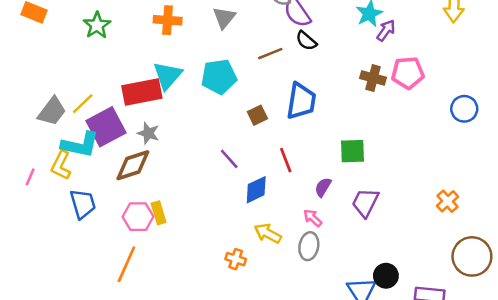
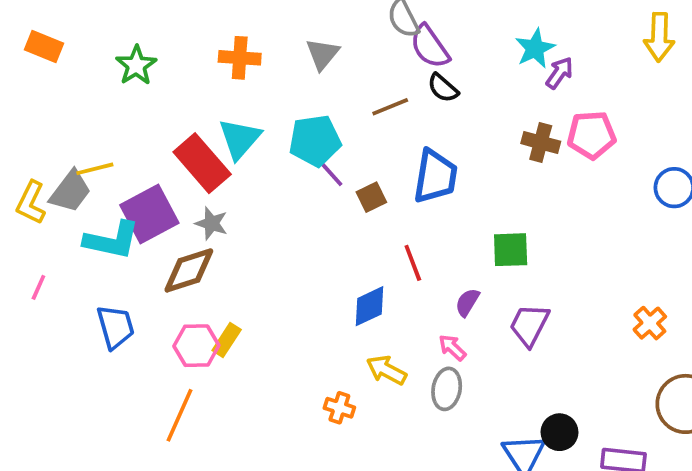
red rectangle: (142, 92) -> (202, 163), turned 60
yellow line: (83, 104) -> (95, 169), moved, turned 30
purple line: (229, 159) -> (330, 173), moved
yellow L-shape: (61, 165) -> (31, 203), moved
yellow rectangle: (159, 213) -> (227, 340), turned 50

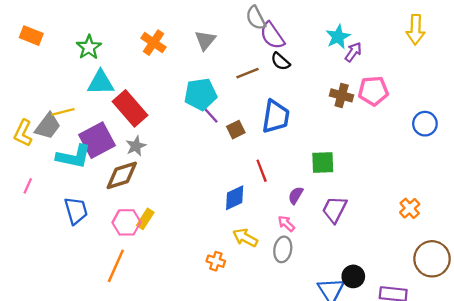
orange cross: (240, 58) -> (153, 43), turned 30
cyan triangle: (240, 139) -> (101, 83), moved, turned 48
gray star: (211, 223) -> (136, 146), turned 30

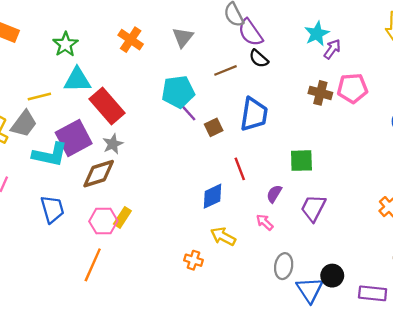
yellow line: (63, 112) -> (39, 97), moved
gray ellipse: (283, 249) -> (284, 266), moved

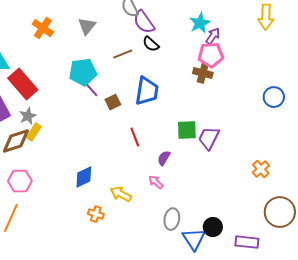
pink pentagon: (352, 88) -> (211, 55), moved
blue diamond: (212, 196) -> (84, 177), moved
purple trapezoid: (313, 208) -> (209, 138), moved
yellow rectangle: (122, 217) -> (34, 132), moved

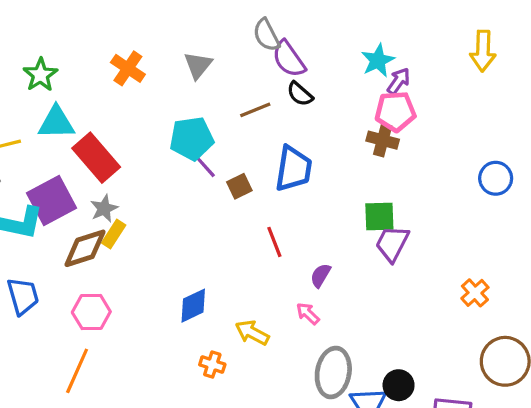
green square: (187, 130) -> (379, 216), moved
gray ellipse: (172, 219) -> (333, 372), size x1.4

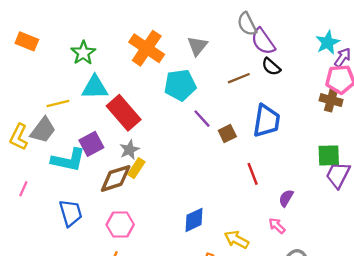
orange cross: (128, 68) -> (147, 48), size x1.4
cyan pentagon: (192, 138) -> (180, 85), moved
purple square: (52, 201) -> (91, 144), size x0.7

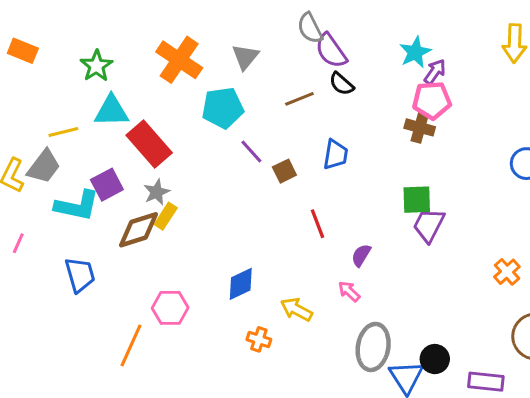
blue trapezoid: (267, 121) -> (336, 155), size x0.7
pink hexagon: (120, 225) -> (170, 308), moved

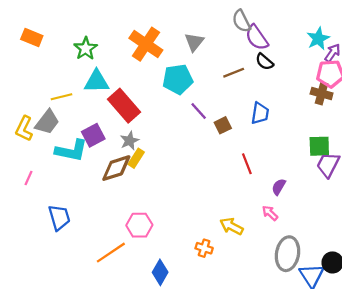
blue trapezoid: (80, 275) -> (59, 217), moved
blue diamond: (241, 284) -> (160, 272), moved, turned -35
orange line: (131, 345) -> (111, 253), turned 32

